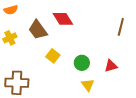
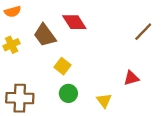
brown line: (121, 27) -> (143, 32), turned 30
green circle: (82, 63) -> (68, 93), moved

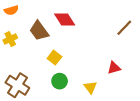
brown cross: (20, 98) -> (17, 85), turned 30

